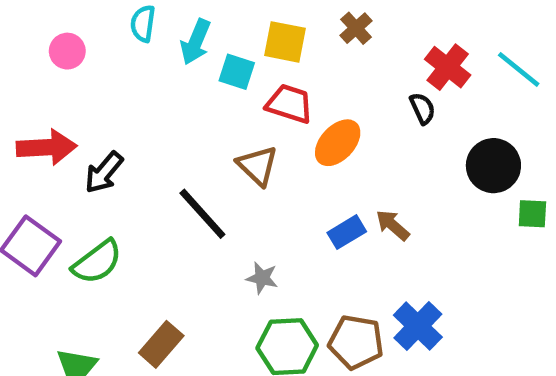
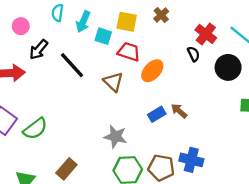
black circle: (493, 166) -> (228, 67), moved
black arrow: (104, 173) -> (39, 50), moved
black line: (202, 214) -> (72, 65), moved
gray star: (262, 278) -> (116, 137), size x1.5
blue cross: (418, 326) -> (191, 160), turned -30

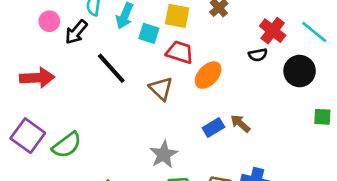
black arrow: (39, 50) -> (76, 32), moved
black semicircle: (194, 54) -> (258, 55), turned 104
gray star: (116, 137) -> (164, 154), turned 30

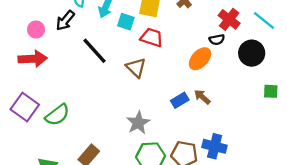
pink circle: (49, 21) -> (36, 30), moved
orange ellipse: (208, 75) -> (200, 59), moved

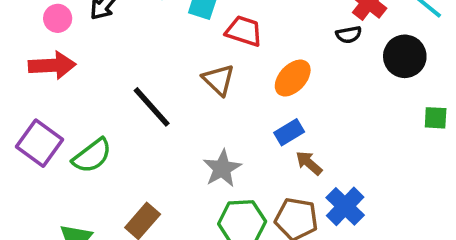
black line: (94, 51) -> (152, 107), moved
orange ellipse: (200, 59) -> (293, 78), moved
brown arrow: (202, 97) -> (309, 163), moved
blue cross: (215, 146) -> (345, 206), turned 30

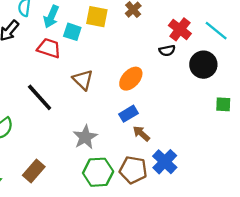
red trapezoid: (244, 31) -> (49, 48), moved

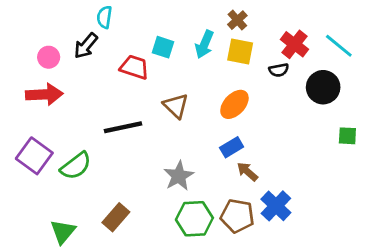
cyan arrow: (51, 17) -> (204, 44), moved
yellow square: (97, 17) -> (240, 51), moved
black line: (40, 97) -> (123, 127), turned -60

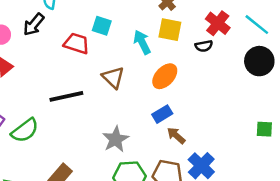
cyan arrow: (204, 44) -> (142, 42), moved, turned 130
black circle: (323, 87) -> (259, 61), moved
green square: (347, 136) -> (264, 129), moved

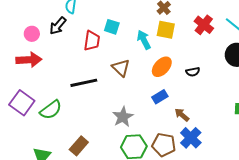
red trapezoid: (77, 43) -> (92, 41), turned 80
black semicircle: (204, 46) -> (193, 72), moved
brown arrow: (176, 135) -> (182, 115), moved

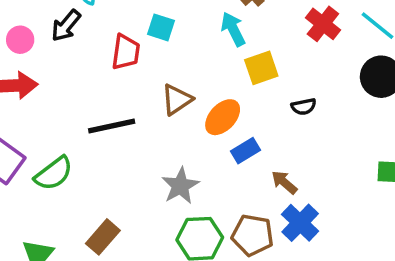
yellow square: (166, 30) -> (261, 68), moved, turned -30
cyan arrow: (144, 40) -> (233, 29), moved
orange ellipse: (162, 67) -> (223, 117), moved
brown triangle: (121, 68) -> (177, 100), turned 42

